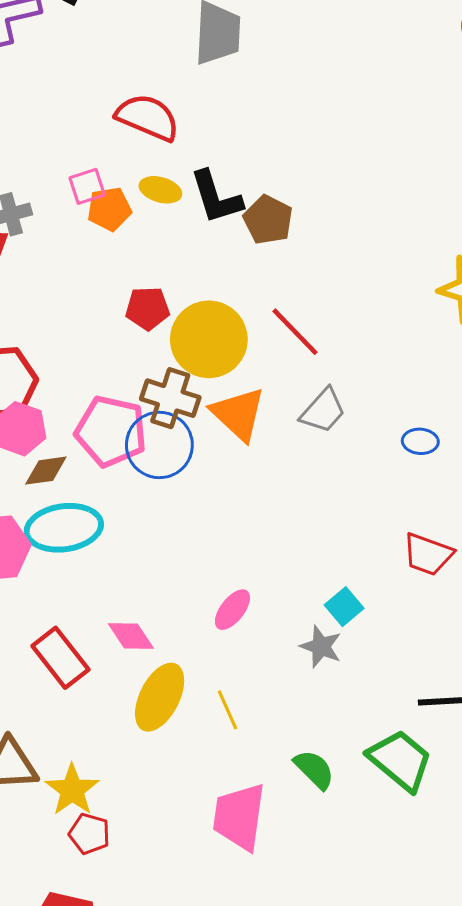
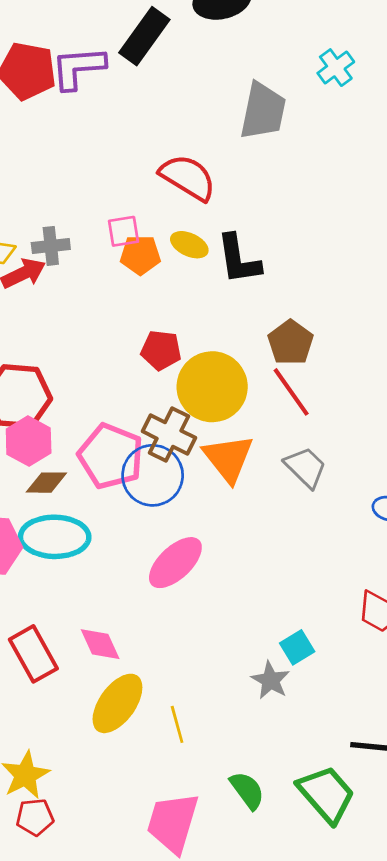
brown pentagon: (268, 220) -> (291, 343), moved
gray trapezoid: (323, 411) -> (305, 467), turned -96
pink ellipse: (232, 610) -> (175, 563), moved, size x1.5
red pentagon: (89, 834) -> (35, 817), turned -30

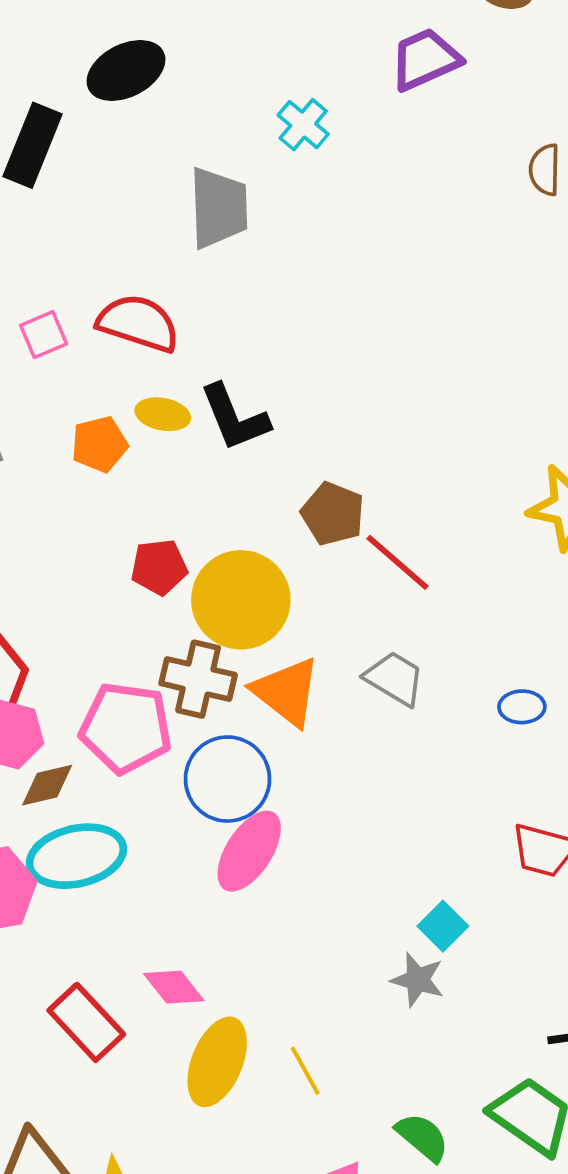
pink square: (124, 231) -> (44, 335), moved
red line: (291, 392) -> (398, 562), moved
blue circle: (153, 475) -> (228, 779), moved

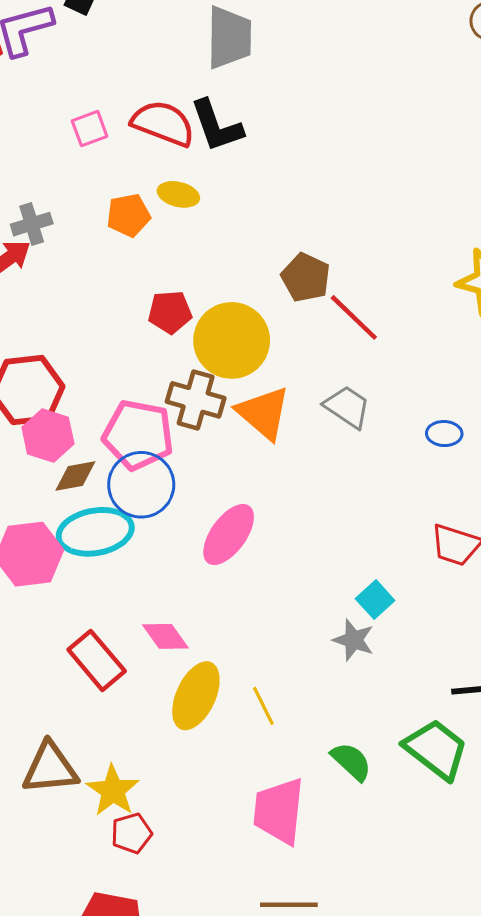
black L-shape: (235, 418) -> (217, 126), moved
blue circle: (228, 779) -> (141, 485), moved

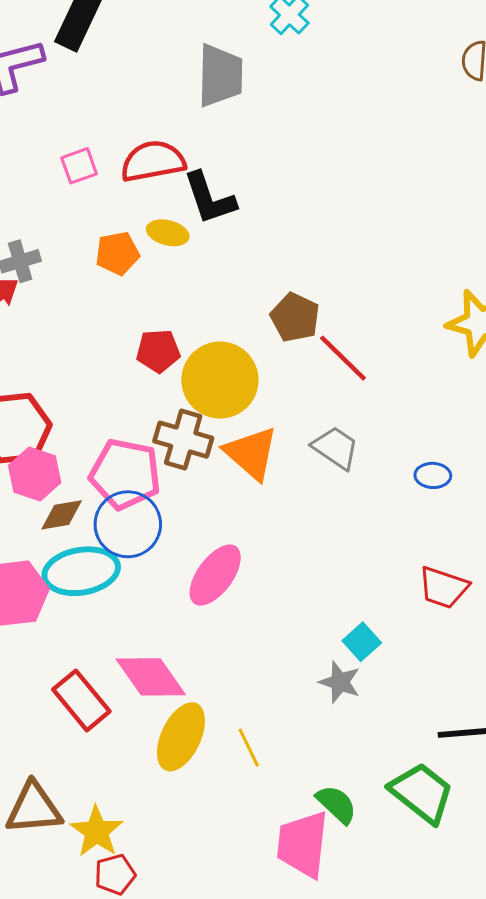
red semicircle: (163, 123) -> (153, 161), turned -32
black L-shape: (217, 126) -> (209, 198), moved
pink diamond: (165, 636) -> (151, 677), size x1.5
pink trapezoid: (279, 811) -> (303, 844), moved

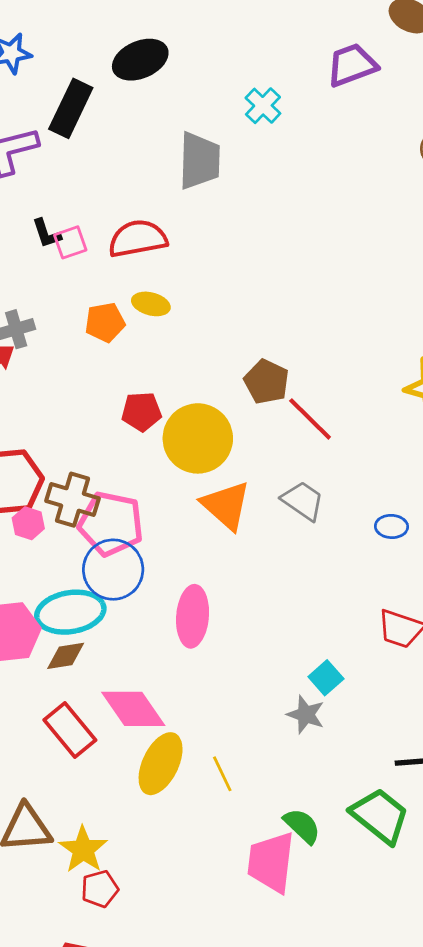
black L-shape: (209, 198) -> (47, 233), moved, size x0.6
brown cross: (183, 440) -> (73, 500), moved
pink hexagon: (35, 474) -> (28, 523), size x0.7
brown diamond: (62, 515) -> (66, 656), moved
pink ellipse: (215, 575) -> (193, 616), turned -32

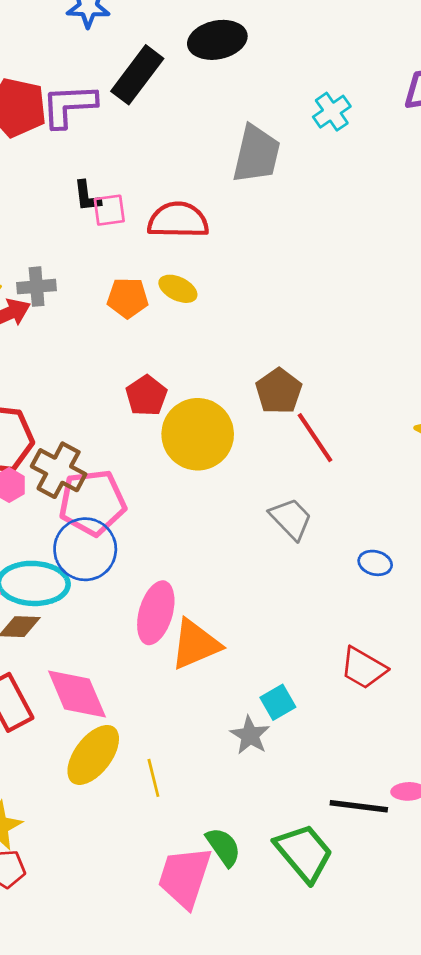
red pentagon: (142, 412) -> (146, 396), turned 30
orange triangle: (226, 505) -> (195, 644), moved, turned 44
pink pentagon: (111, 524) -> (92, 502), turned -30

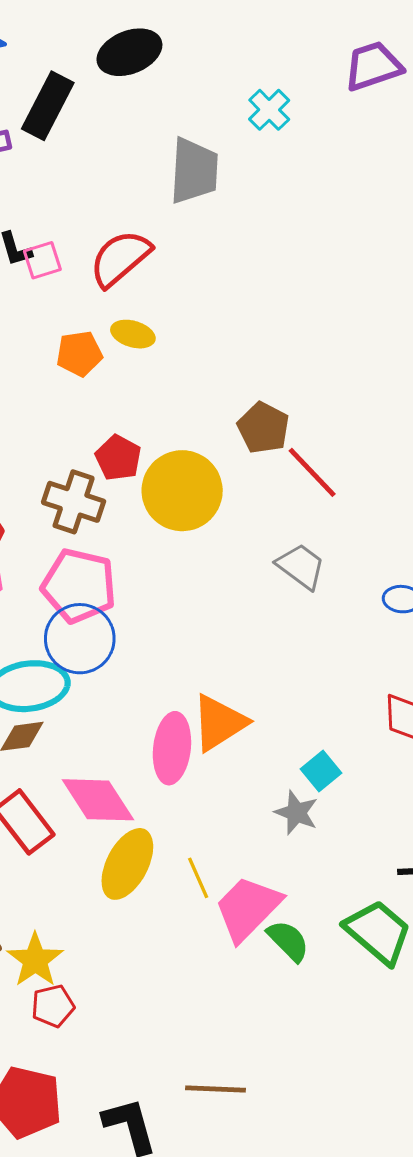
red semicircle: (178, 220) -> (120, 258), turned -32
brown cross: (59, 470) -> (74, 502), moved
pink pentagon: (92, 502) -> (79, 586), turned 30
pink ellipse: (156, 613) -> (172, 748), moved
pink trapezoid: (185, 877) -> (248, 908), moved, turned 36

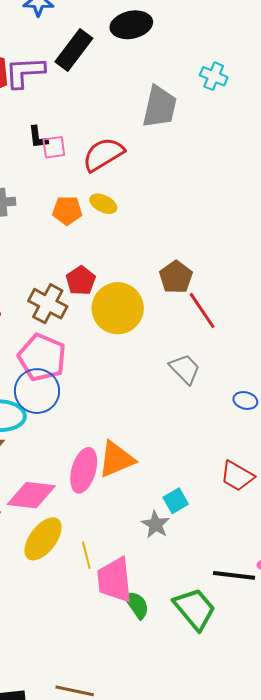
cyan cross: (269, 110) -> (214, 76), turned -32
pink diamond: (98, 800) -> (31, 495), turned -60
pink trapezoid: (248, 908) -> (115, 580), turned -60

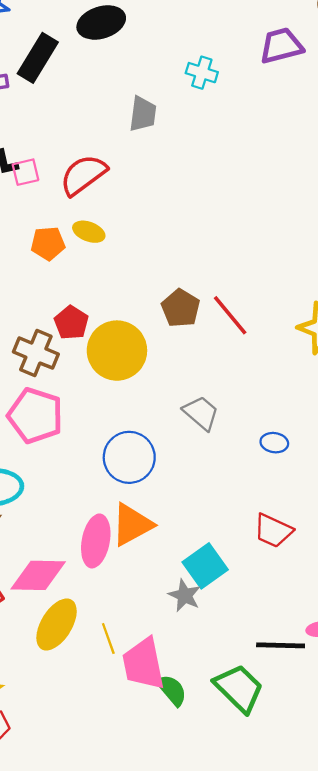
gray trapezoid: (160, 107) -> (143, 114), size x0.7
red line: (202, 311) -> (230, 315), moved
blue circle: (37, 391) -> (129, 457), moved
cyan square: (176, 501) -> (205, 566), size x1.5

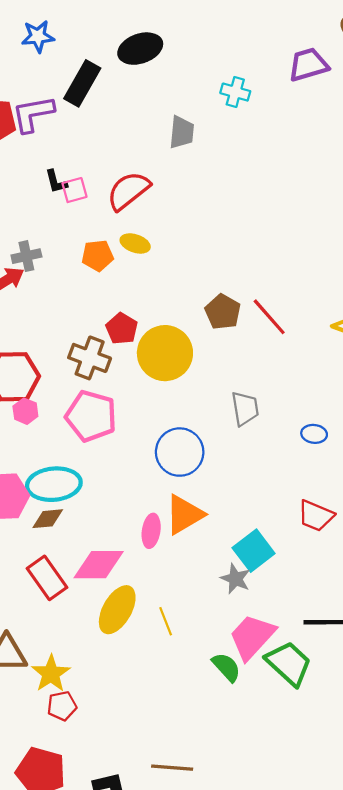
gray trapezoid: (201, 413) -> (245, 409), turned 42
pink ellipse: (96, 541) -> (151, 531), size x0.7
pink trapezoid: (143, 664) -> (252, 637), moved, turned 56

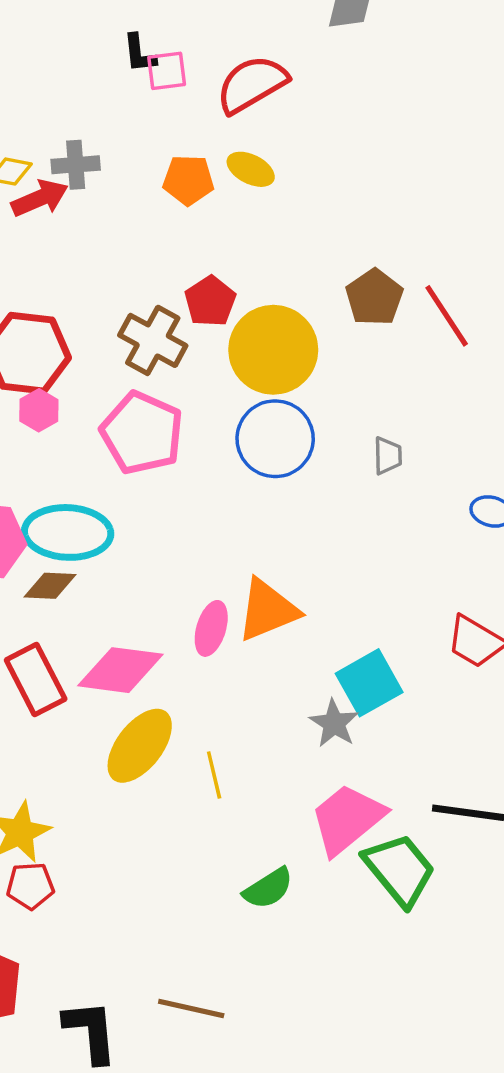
gray trapezoid: (245, 409) -> (388, 456), size x0.7
blue circle: (180, 452) -> (275, 439), moved
green semicircle: (226, 667) -> (268, 888), moved, turned 92

